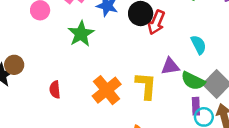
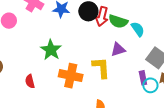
green star: (81, 34) -> (51, 50), moved
green semicircle: (193, 81) -> (118, 21), moved
orange cross: (107, 90) -> (71, 76), turned -30

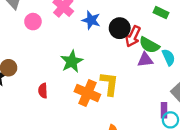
purple triangle: (118, 49) -> (145, 60), moved
yellow L-shape: (101, 68) -> (109, 84), moved

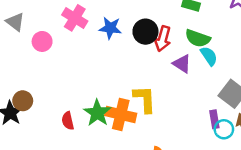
green semicircle: (149, 45) -> (198, 38), moved
purple triangle: (145, 60) -> (182, 64), turned 49
green star: (72, 61) -> (97, 113), moved

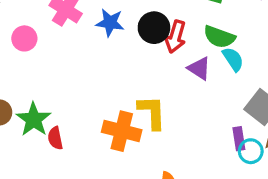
green star: (97, 113) -> (34, 119), moved

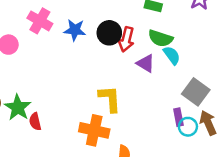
orange cross: (122, 131) -> (94, 130), moved

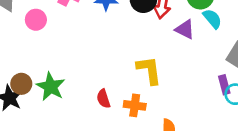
red semicircle: (35, 122) -> (103, 99), moved
orange cross: (94, 130) -> (135, 105), size x0.7

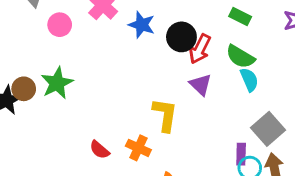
purple triangle: (185, 29) -> (201, 85), moved
green star: (51, 87) -> (57, 83), moved
red semicircle: (103, 99) -> (99, 150), moved, turned -48

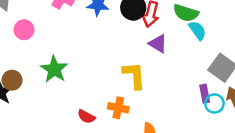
pink circle: (60, 25) -> (24, 30), moved
green star: (57, 83) -> (54, 69), moved

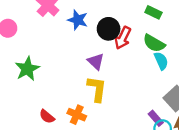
purple triangle: (158, 44) -> (96, 61), moved
purple rectangle: (205, 94) -> (156, 118), turned -42

